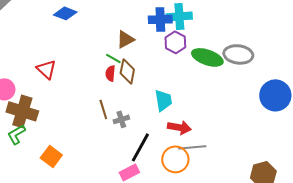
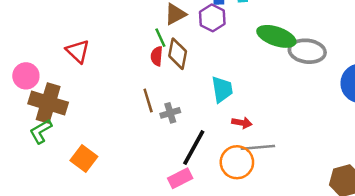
purple hexagon: (175, 42) -> (212, 18), moved
gray ellipse: (238, 54) -> (307, 51), moved
green line: (113, 58) -> (160, 38), turned 35
red arrow: (179, 127) -> (242, 123), size x0.7

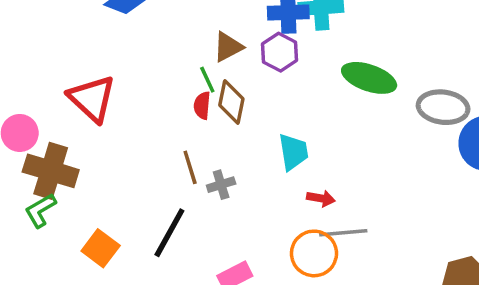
red triangle: (78, 51) -> (92, 99), size x1.4
gray ellipse: (307, 51) -> (443, 107), moved
black line: (194, 147) -> (169, 233), moved

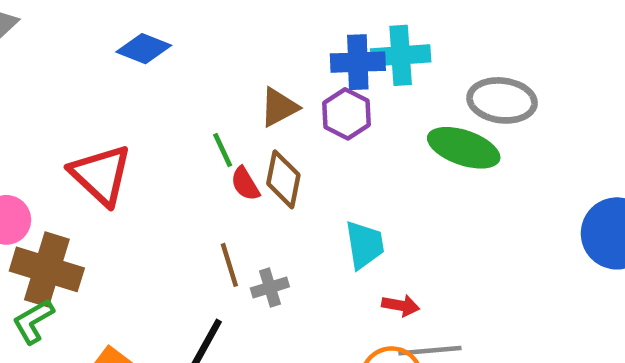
green line: (207, 80) -> (223, 150), moved
red semicircle: (202, 105) -> (245, 184), turned -36
gray ellipse: (443, 107) -> (502, 100), moved

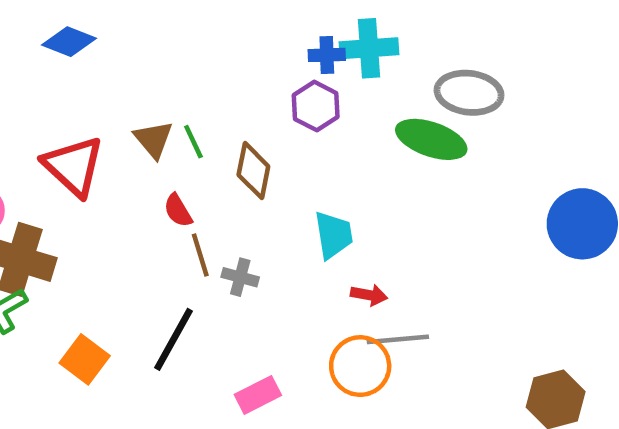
blue diamond: (144, 49) -> (69, 42), moved
blue cross: (358, 62) -> (327, 55), size x0.7
brown triangle: (279, 107) -> (154, 139), moved, turned -42
red semicircle: (245, 184) -> (178, 211), moved
gray cross: (270, 287) -> (240, 277), turned 32

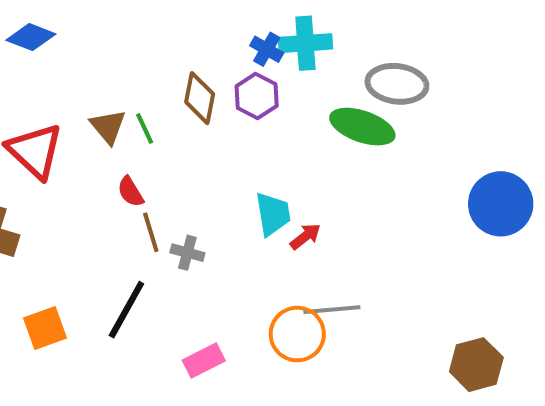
blue cross: (327, 55) -> (267, 49), turned 32
brown diamond: (253, 171) -> (200, 98), moved
red arrow: (369, 295) -> (305, 236), moved, turned -48
orange square: (85, 359) -> (45, 328), turned 33

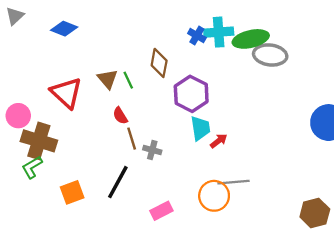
purple hexagon: (257, 96) -> (191, 94), moved, size x1.4
green ellipse: (362, 127) -> (251, 39), moved, turned -32

